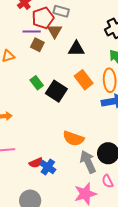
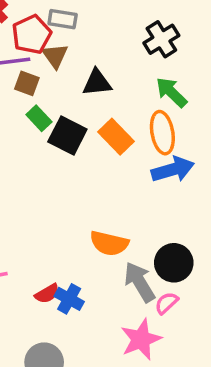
green rectangle: (37, 83) -> (39, 118), moved
black square: (56, 91) -> (67, 136), moved
pink semicircle: (108, 181) -> (166, 303), moved, turned 80

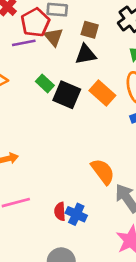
brown square: (27, 83) -> (90, 30), moved
orange semicircle: (109, 243) -> (103, 171), turned -136
red semicircle: (47, 294) -> (60, 212), turned 120

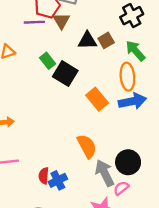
brown square: (90, 30) -> (106, 40), moved, turned 35
orange rectangle: (102, 93) -> (97, 99), moved
blue cross: (76, 214) -> (58, 180), turned 30

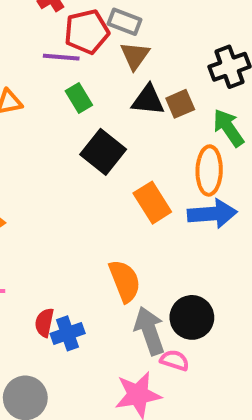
brown triangle: (61, 21) -> (135, 56), moved
green rectangle: (48, 61) -> (79, 98), moved
pink semicircle: (121, 188) -> (175, 360), turned 49

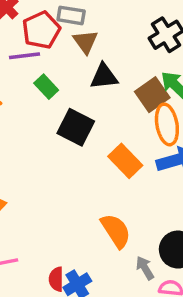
brown square: (180, 104) -> (152, 95), moved, size x1.4
gray arrow: (149, 331) -> (145, 268), size x0.6

